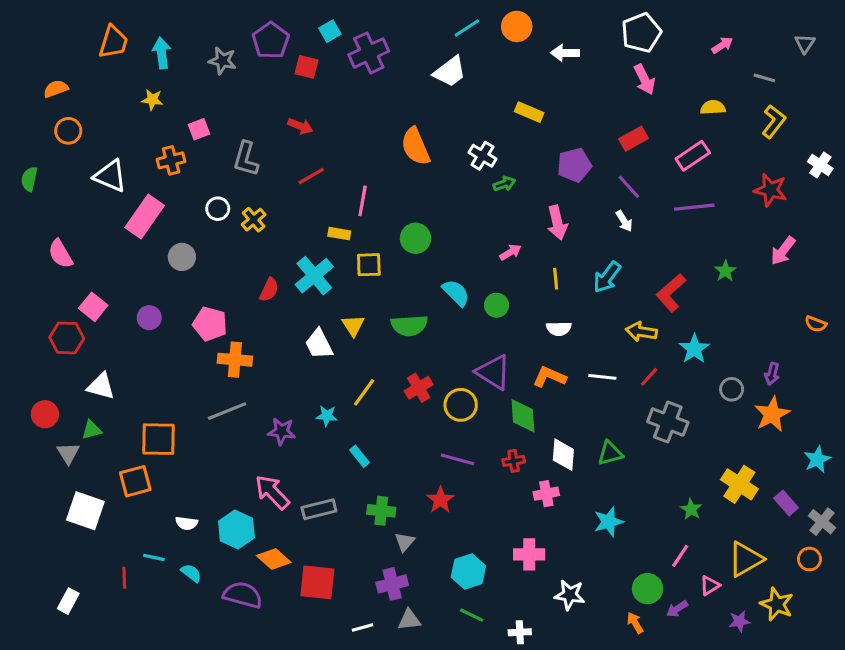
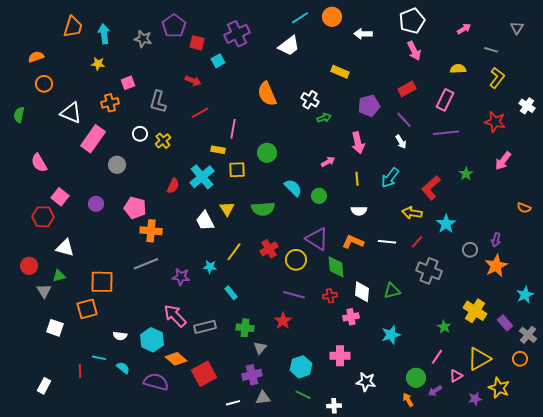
cyan square: (330, 31) -> (218, 61), moved
pink rectangle: (693, 156) -> (445, 100), turned -30
white square: (85, 511) -> (55, 328), size x0.7
red square: (317, 582) -> (204, 374), turned -35

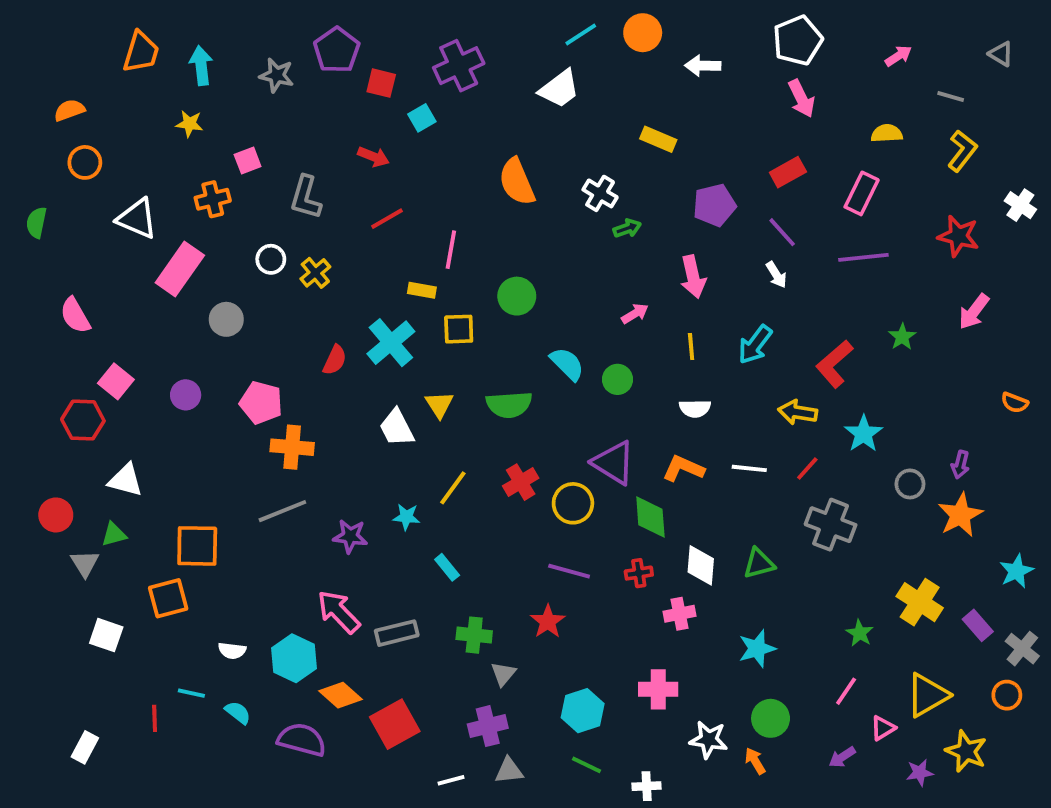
gray triangle: (517, 28) -> (1001, 54), turned -32
green circle: (416, 378) -> (771, 718), moved
orange arrow: (408, 400) -> (755, 761), moved

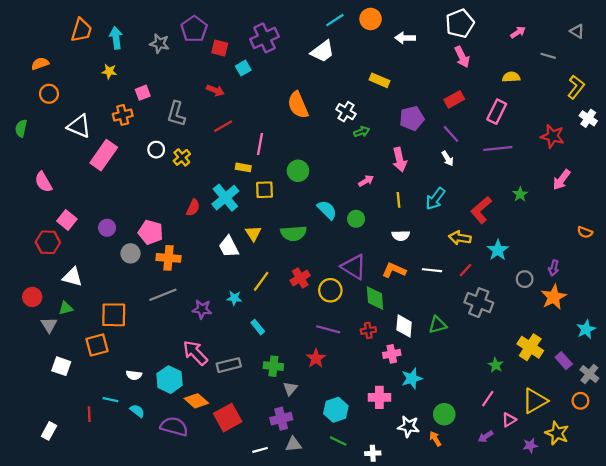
yellow L-shape: (962, 151) -> (576, 87), moved
gray circle: (226, 319) -> (131, 253), moved
cyan star: (757, 649) -> (412, 378), moved

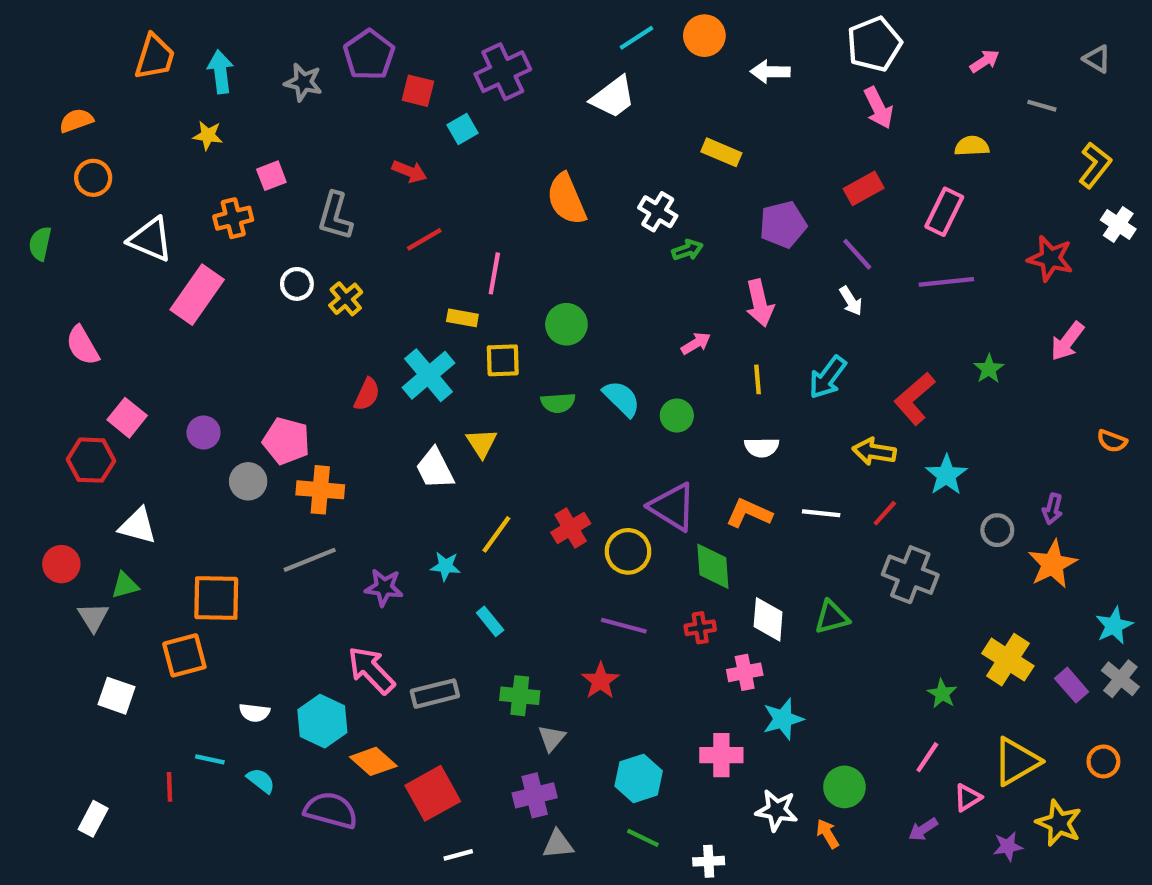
green semicircle: (294, 233) -> (558, 403), moved, size x0.7
gray cross: (589, 374) -> (1120, 679), moved
white line: (260, 450) -> (458, 855), moved

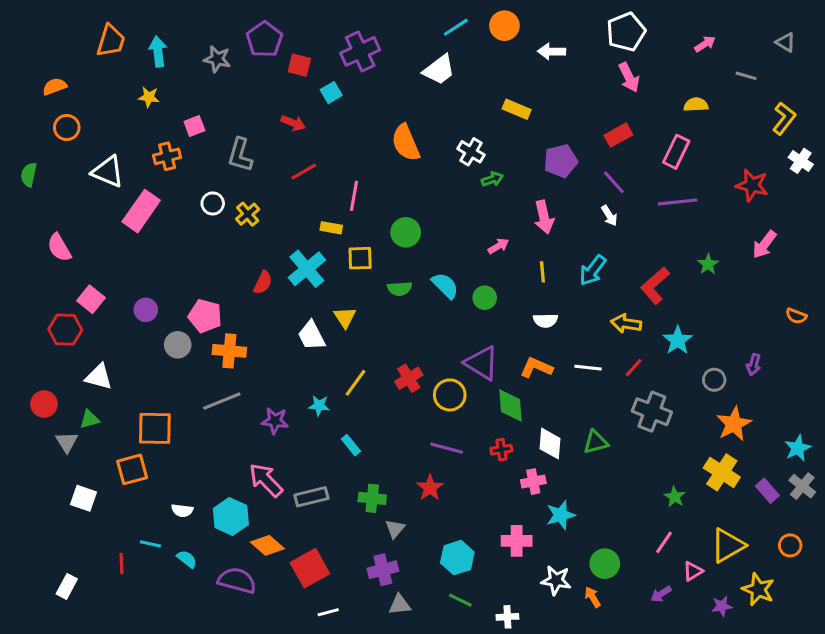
orange star: (1052, 564) -> (734, 424), moved

